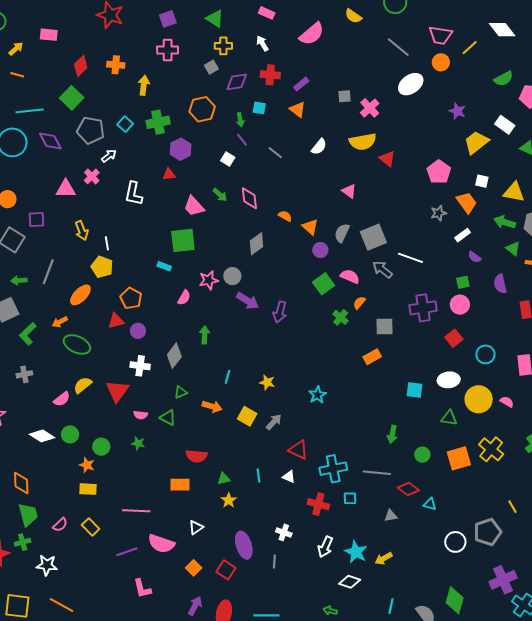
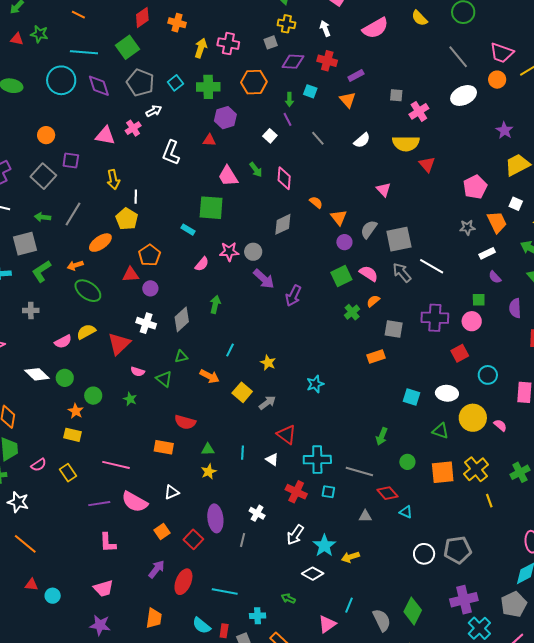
pink cross: (168, 50) -> (228, 44), moved
yellow line: (512, 507) -> (489, 501), moved

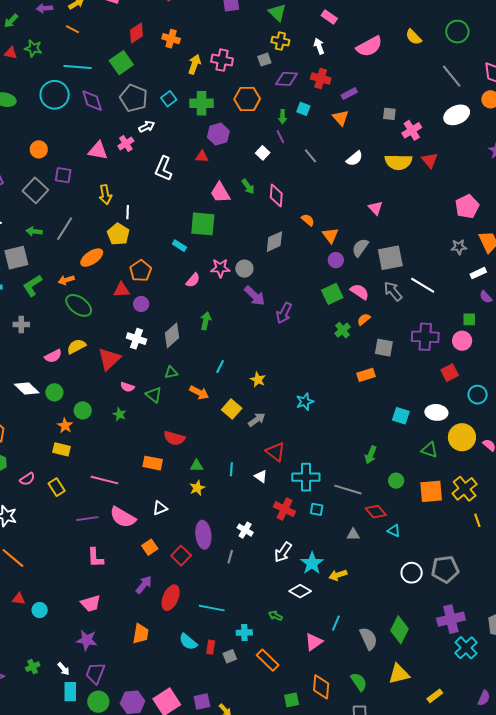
red triangle: (427, 164) -> (430, 160), moved

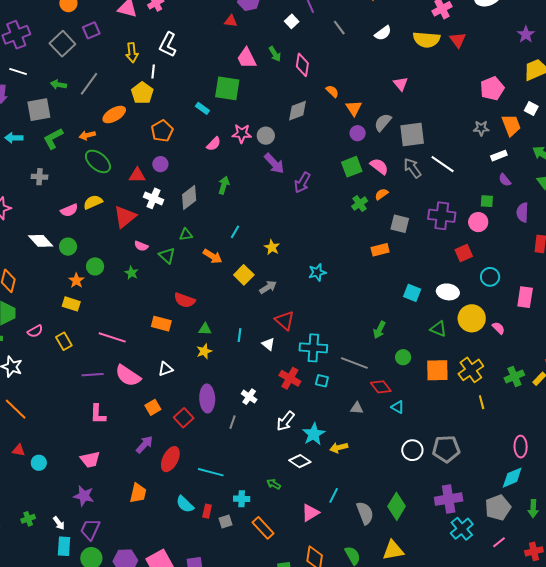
white L-shape: (163, 169) -> (168, 45), moved
purple square: (63, 175) -> (91, 30), turned -36
red triangle: (122, 290) -> (137, 175), moved

